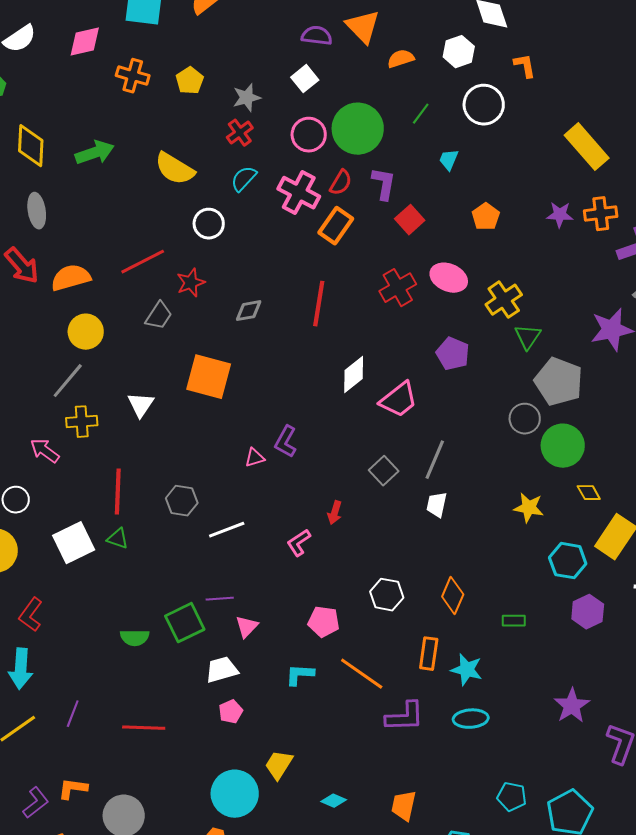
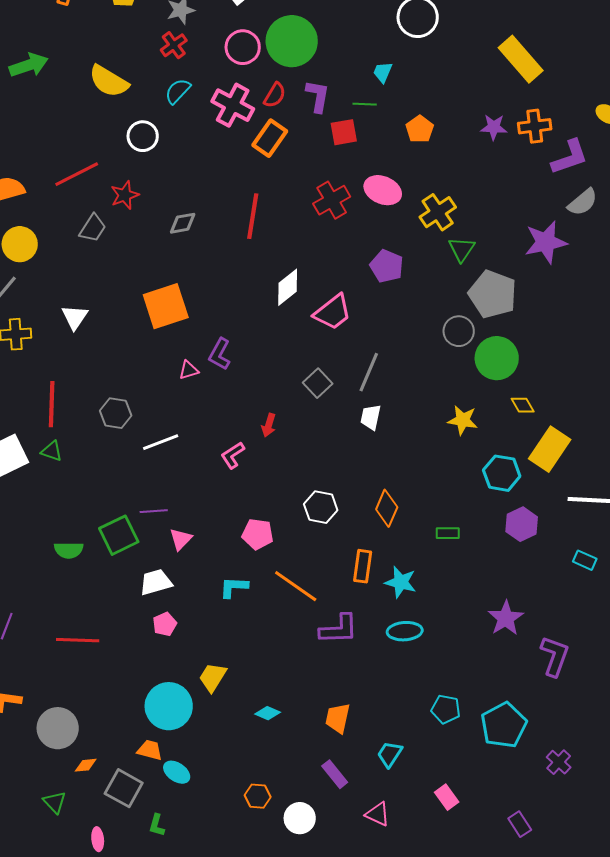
green line: (421, 114) -> (365, 104), moved, turned 55
red square: (410, 220) -> (344, 132), turned 32
orange square: (209, 377) -> (166, 306), moved, turned -33

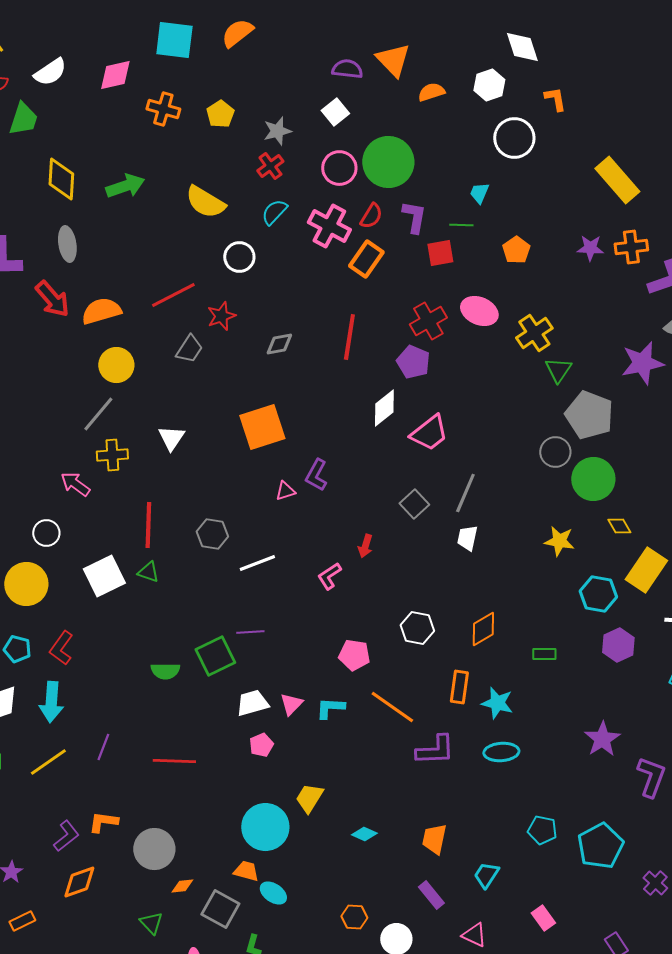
purple pentagon: (387, 266) -> (413, 362), moved
orange diamond: (387, 508) -> (483, 629), turned 36
pink triangle: (181, 539) -> (291, 704), moved

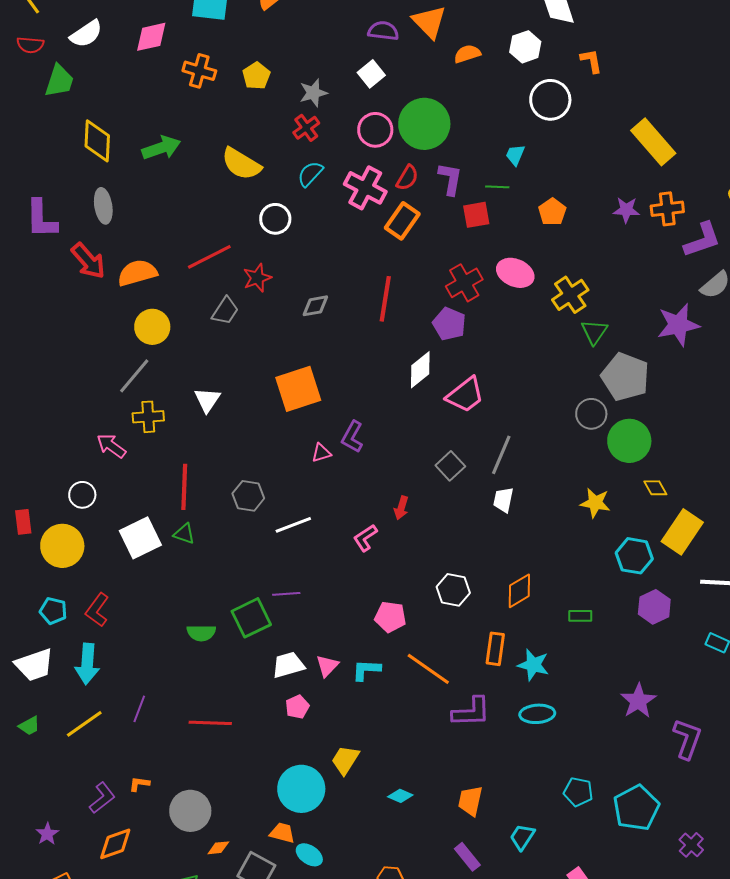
orange L-shape: (103, 822) -> (139, 784), size x0.7

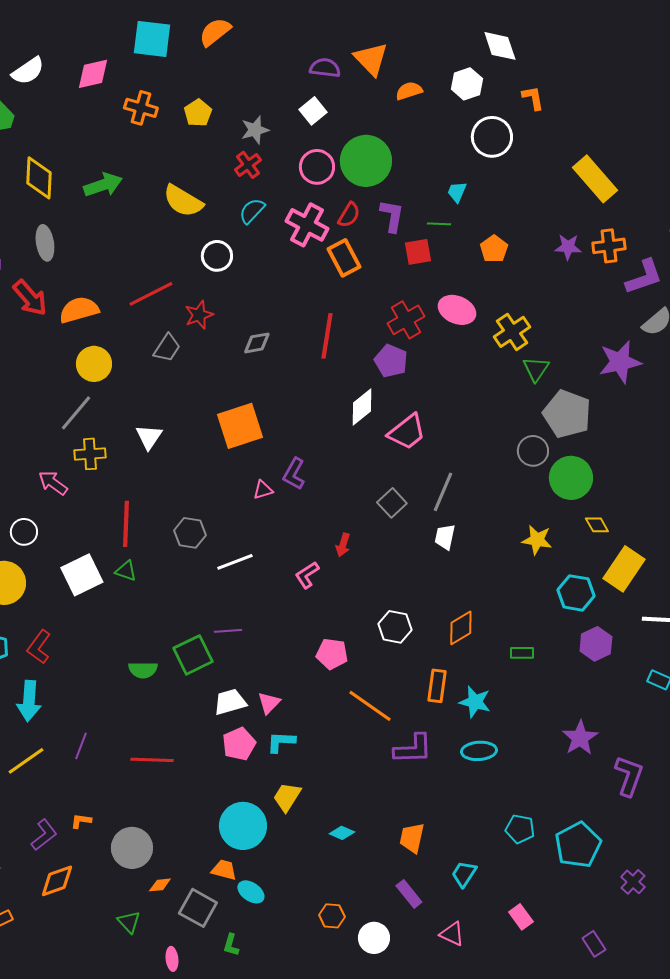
orange rectangle: (402, 221) -> (344, 258), turned -63
cyan L-shape: (366, 670) -> (281, 742), moved
pink pentagon: (297, 707) -> (239, 744), size x1.4

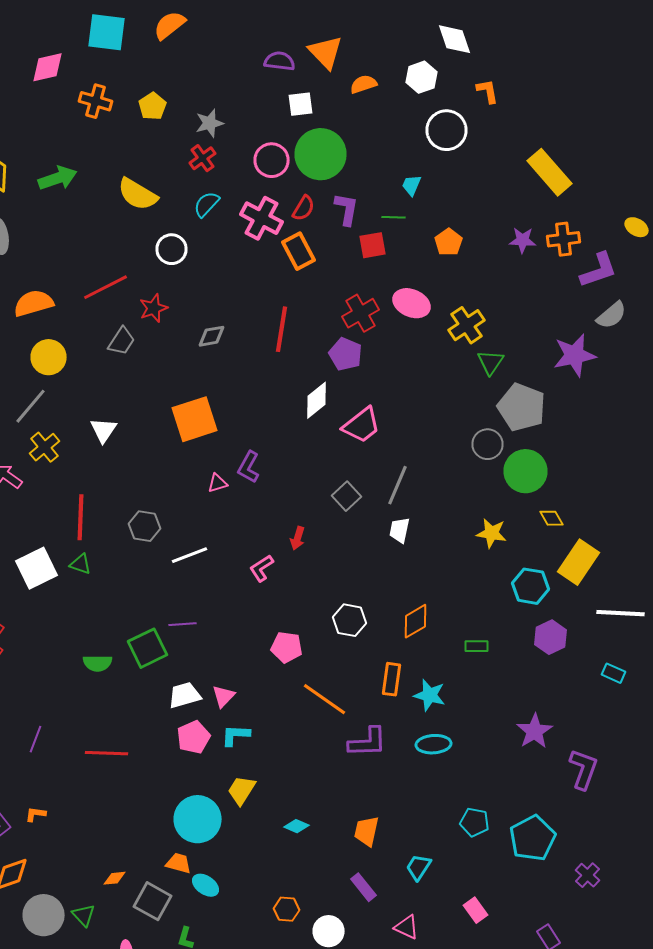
white square: (313, 111) -> (300, 104), moved, turned 32
yellow cross: (90, 454) -> (44, 447), turned -36
gray circle: (132, 848) -> (44, 915), moved

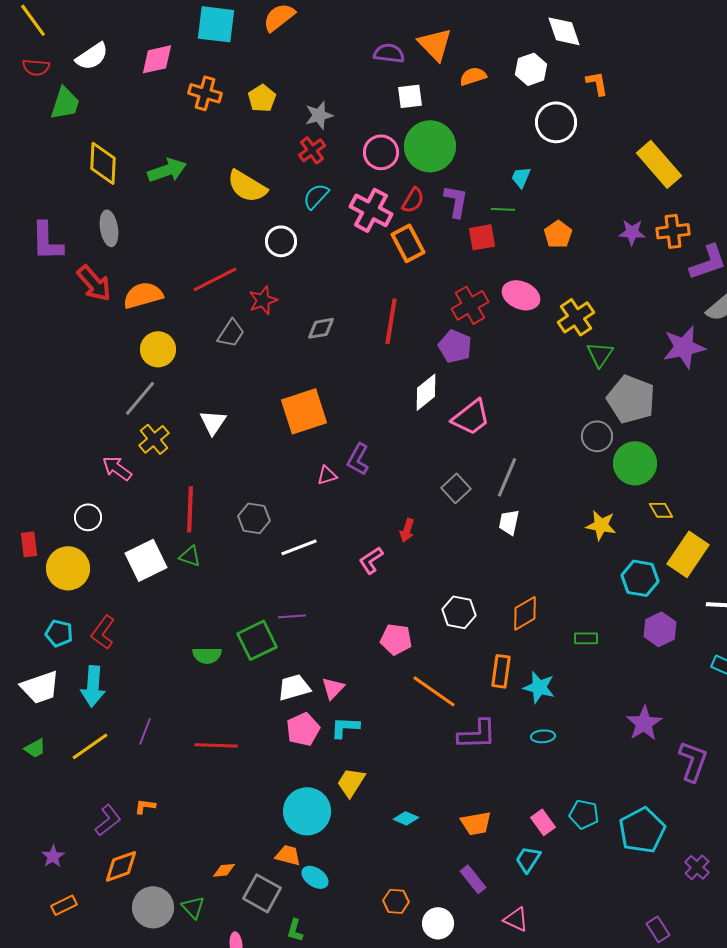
cyan ellipse: (434, 744) -> (543, 736), size x0.7
orange trapezoid: (366, 831) -> (476, 823), turned -112
pink rectangle: (476, 910) -> (543, 822), moved

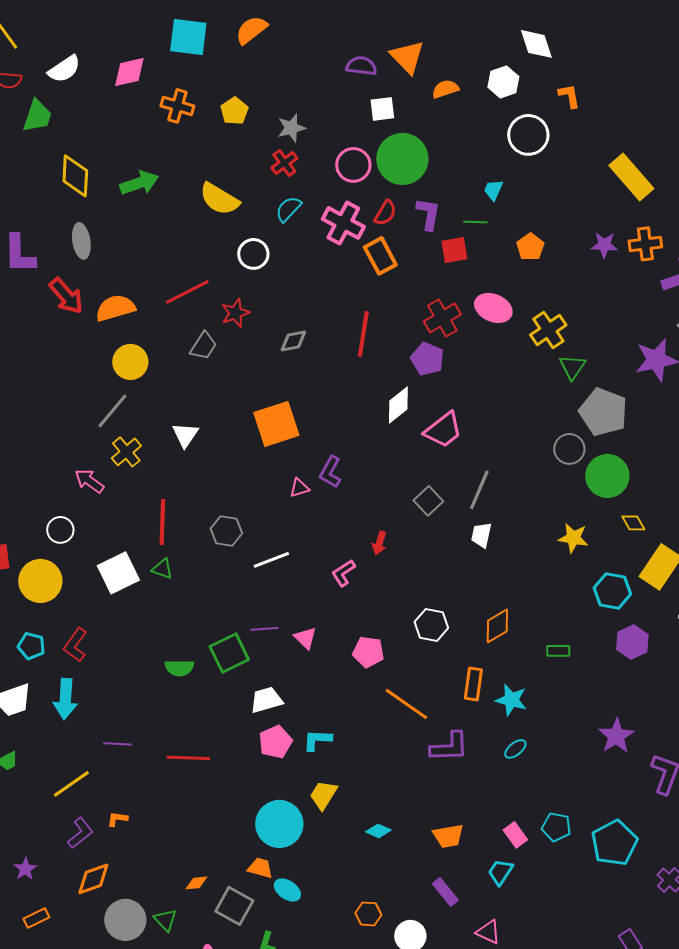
pink triangle: (333, 688) -> (305, 638), moved, turned -30
purple line: (145, 731) -> (117, 744), turned 72
cyan ellipse: (543, 736) -> (515, 749), turned -35
yellow line: (90, 746) -> (71, 784), moved

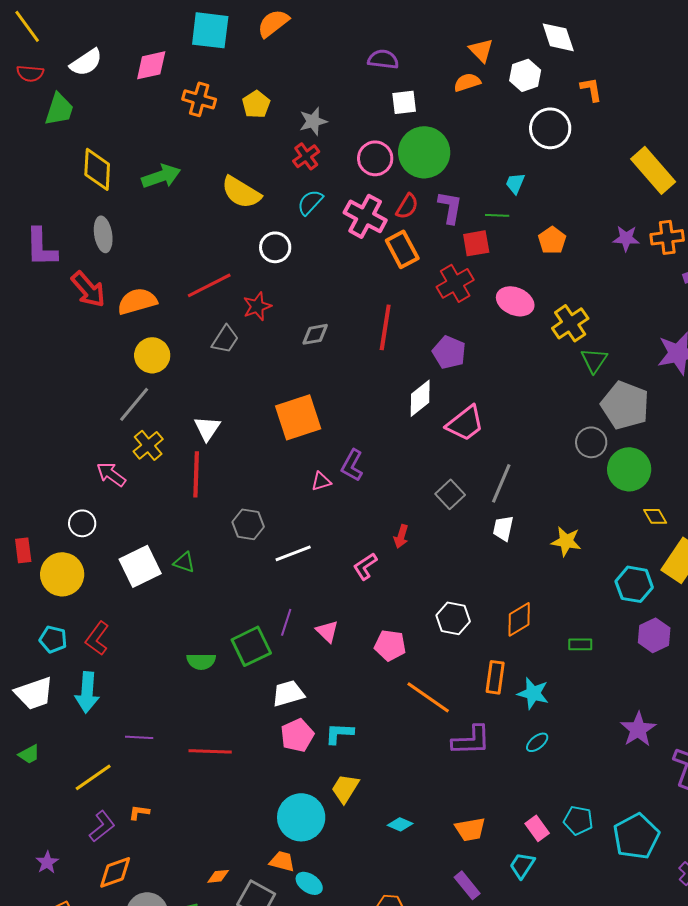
orange triangle: (407, 57) -> (481, 50), moved, size x0.7
red cross: (442, 318) -> (455, 283), moved
red line: (162, 522) -> (196, 474), moved
yellow star: (573, 538) -> (566, 541), moved
purple line: (264, 629) -> (286, 622), turned -68

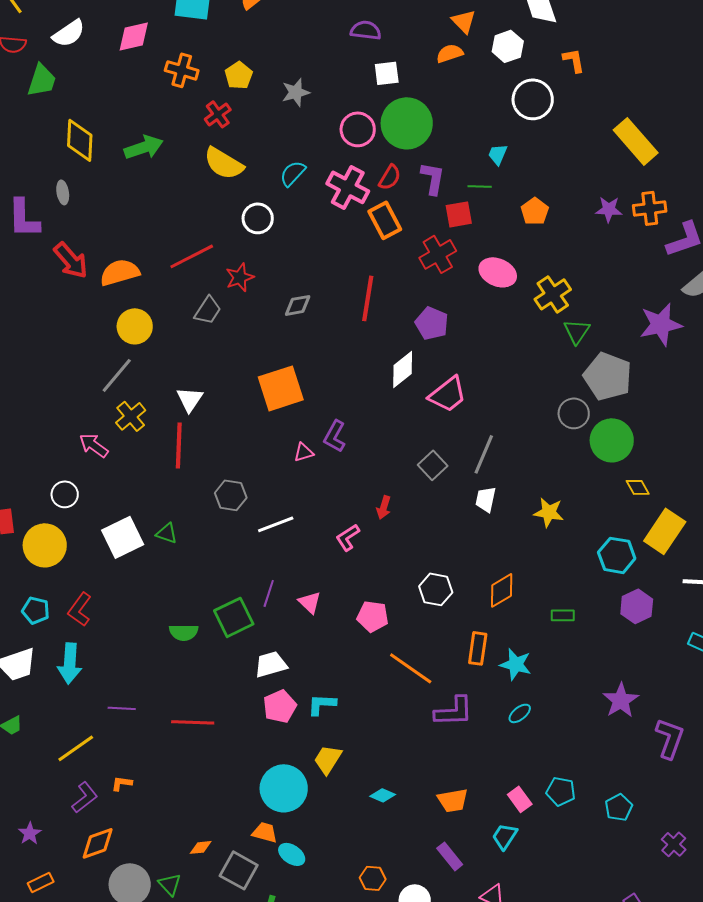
red cross: (306, 156) -> (218, 114), moved
gray ellipse: (103, 234) -> (63, 192), moved, size x0.7
cyan pentagon: (636, 836) -> (619, 807), size x0.6

